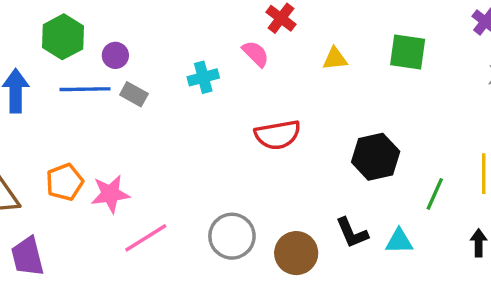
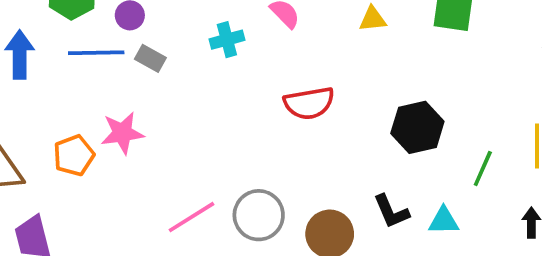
pink star: (110, 194) -> (122, 133), moved
pink line: (146, 238) -> (191, 217), moved

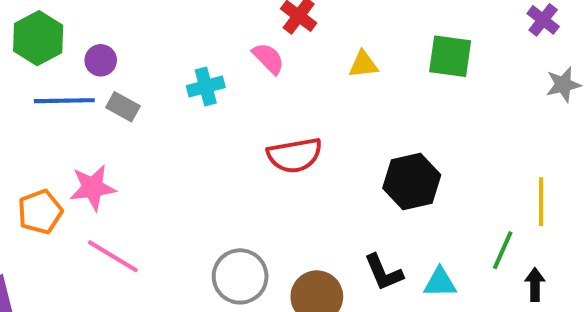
green line: (483, 168) -> (503, 250), moved
pink line: (191, 217) -> (113, 256), moved, turned 63

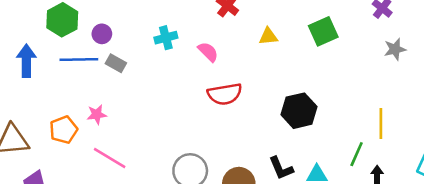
green square: (450, 56) -> (323, 31), turned -32
pink semicircle: (268, 58) -> (208, 52), moved
cyan cross: (206, 87) -> (166, 38), moved
pink star: (93, 188) -> (97, 114), size x0.7

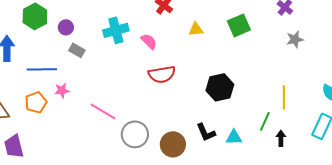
cyan cross: (166, 38) -> (116, 30), size x1.4
blue line: (79, 59) -> (42, 69), moved
pink line: (110, 158) -> (103, 111), moved

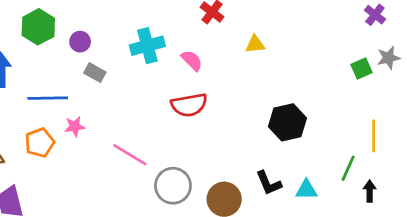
green square: (239, 25) -> (362, 69), moved, size x0.7
red semicircle: (162, 74) -> (189, 105), moved

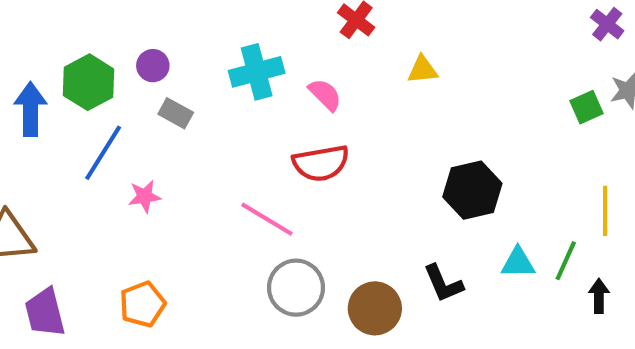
green hexagon: (38, 27) -> (89, 82), moved
blue line: (48, 98) -> (103, 153), turned -57
orange pentagon: (40, 143) -> (142, 304), moved
pink line: (130, 155) -> (267, 219), moved
cyan triangle: (306, 190) -> (518, 263), moved

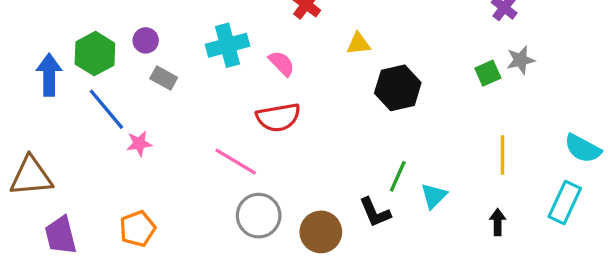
blue line: (103, 153) -> (106, 109), turned -72
black hexagon: (472, 190) -> (398, 88), moved
green line: (566, 261) -> (398, 176), moved
cyan triangle: (518, 263) -> (434, 196), turned -44

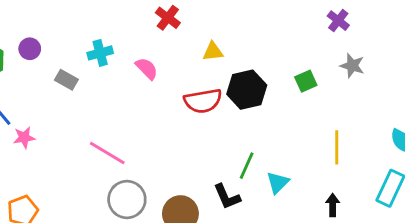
cyan cross: (228, 45) -> (100, 53), size x0.7
gray star: (521, 60) -> (352, 66), turned 30
green square: (488, 73) -> (306, 81), moved
gray rectangle: (164, 78) -> (66, 80), moved
red semicircle: (278, 117) -> (203, 101), moved

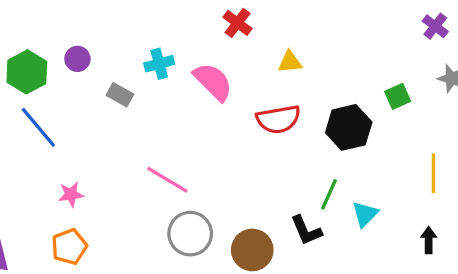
pink semicircle: (147, 68) -> (213, 82), size x1.5
black hexagon: (247, 90) -> (349, 127), moved
pink star: (24, 138) -> (71, 194), moved

